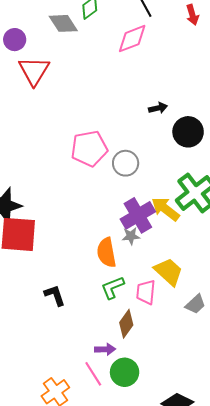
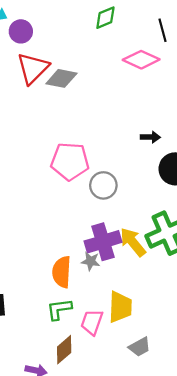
gray diamond: (63, 23) -> (61, 78), moved, turned -60
pink diamond: (132, 39) -> (141, 60), turned 32
yellow trapezoid: (169, 272) -> (120, 307), turned 36

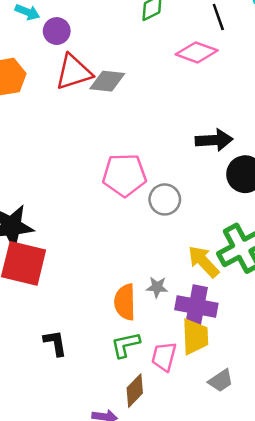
red triangle: (33, 68) -> (74, 72), turned 32
black arrow: (150, 137) -> (214, 140), size x1.6
purple cross: (103, 242) -> (196, 307), moved, turned 32

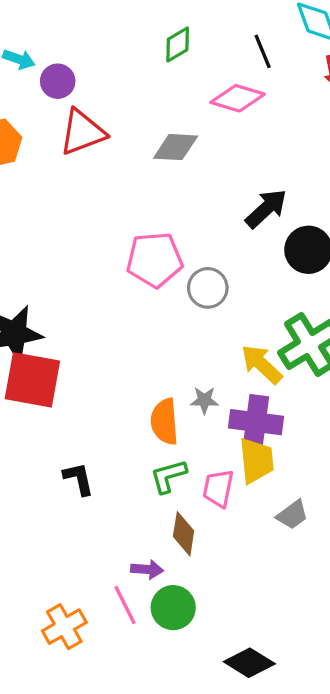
gray diamond: (107, 81) -> (176, 147), moved
black arrow: (214, 140) -> (266, 209), turned -36
brown diamond: (135, 391) -> (184, 534), turned -32

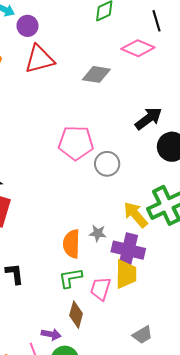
gray trapezoid: (292, 515) -> (142, 335), moved

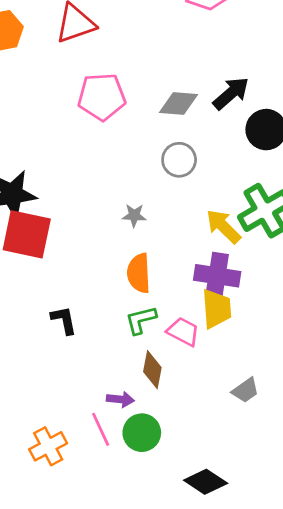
gray diamond: (96, 74) -> (179, 103), moved
pink pentagon: (76, 143) -> (102, 97), moved
gray star: (98, 233) -> (134, 215), moved
pink trapezoid: (101, 289) -> (183, 332), turned 105

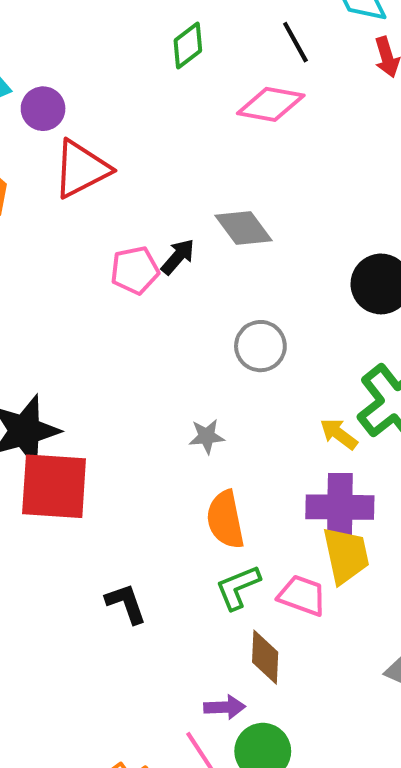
black arrow: (231, 93) -> (178, 257), moved, size x0.7
pink pentagon: (102, 97) -> (135, 270), size x0.7
gray diamond: (179, 103) -> (244, 228), moved, turned 57
yellow arrow: (223, 226) -> (339, 434), size x0.7

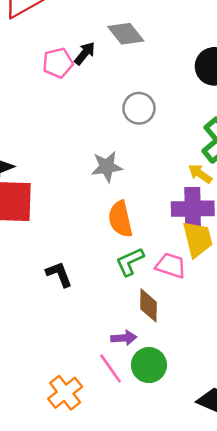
yellow arrow: (339, 434) -> (200, 174), moved
gray star: (207, 436) -> (107, 167), size x1.4

